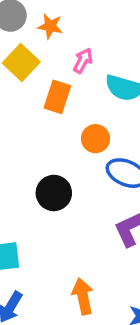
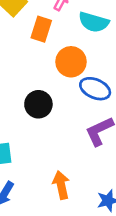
orange circle: (95, 139) -> (71, 62), size x1.4

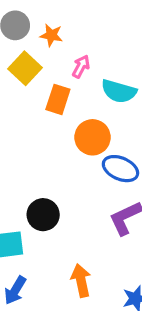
black circle: (38, 104) -> (43, 215), moved

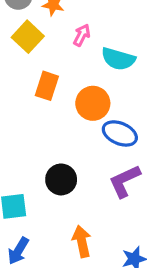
orange rectangle: (58, 99) -> (47, 86), moved
black circle: (43, 215) -> (61, 179), moved

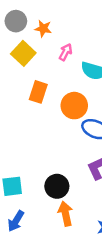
black circle: (61, 179) -> (57, 186), moved

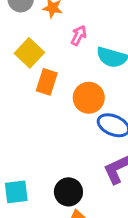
yellow square: (23, 53) -> (29, 53), moved

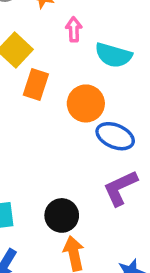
pink arrow: (79, 35) -> (74, 29), turned -30

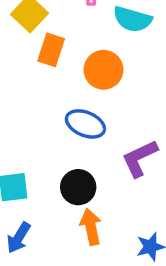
blue ellipse: (115, 136) -> (85, 124), moved

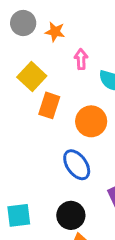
blue ellipse: (85, 124) -> (77, 165), turned 32

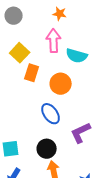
orange star: (55, 32) -> (60, 14), moved
pink arrow: (81, 59) -> (54, 41), size x1.6

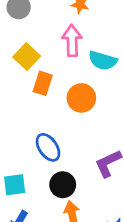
blue ellipse: (51, 114) -> (48, 147), moved

